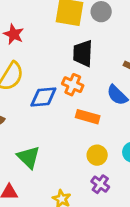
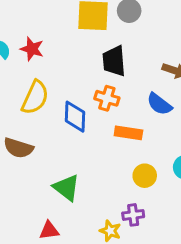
blue diamond: (43, 97) -> (75, 117), turned -76
purple cross: (100, 184) -> (133, 215), moved, turned -36

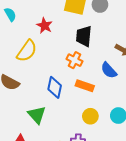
red star: (32, 49) -> (44, 26), moved
blue diamond: (75, 117) -> (55, 87), moved

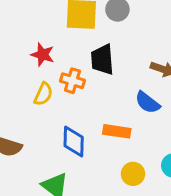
yellow semicircle: (27, 51) -> (43, 94), moved, size x0.7
orange cross: (75, 60) -> (72, 81), moved

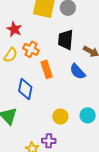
black trapezoid: (102, 60) -> (66, 40), moved
orange rectangle: (117, 131) -> (47, 69), moved, turned 54

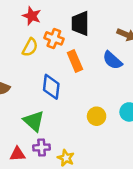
black trapezoid: (66, 40) -> (80, 23), moved
purple cross: (49, 141) -> (42, 147), moved

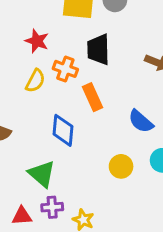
blue semicircle: (112, 60) -> (141, 121), moved

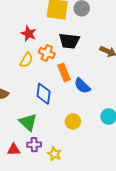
black trapezoid: (98, 49) -> (69, 41), turned -85
blue semicircle: (141, 121) -> (82, 86), moved
yellow circle: (121, 166) -> (73, 121), moved

